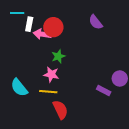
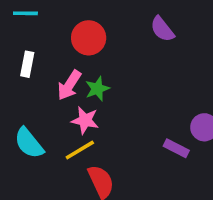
white rectangle: (29, 24) -> (27, 64), moved
pink arrow: (42, 34) -> (69, 85), moved, turned -66
yellow line: (48, 92) -> (80, 150), turned -36

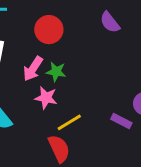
green star: (97, 89) -> (56, 72), turned 30
yellow line: (80, 150) -> (69, 122), moved

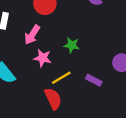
green star: (56, 72) -> (72, 45), moved
purple rectangle: (121, 121) -> (94, 80), moved

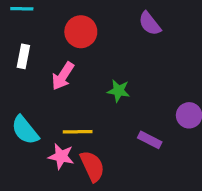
pink star: (43, 58) -> (61, 156), moved
yellow line: (61, 78) -> (78, 132), moved, turned 30

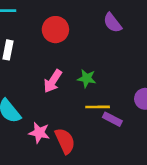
pink arrow: (63, 76) -> (53, 81), moved
yellow line: (78, 132) -> (98, 107), moved

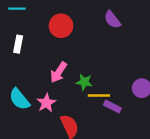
green star: (87, 78) -> (84, 82), moved
pink star: (39, 133) -> (46, 103), moved, turned 30

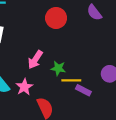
purple semicircle: (112, 20) -> (94, 13), moved
red circle: (61, 26) -> (56, 18), moved

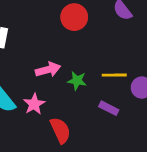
pink arrow: (35, 60) -> (48, 70), turned -138
yellow line: (71, 80) -> (114, 75), moved

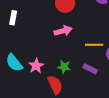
pink arrow: (48, 70) -> (63, 31), moved
green star: (77, 81) -> (64, 67), moved

